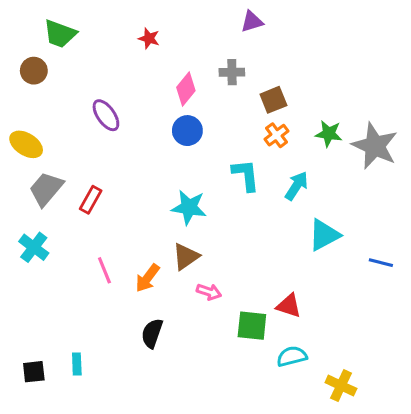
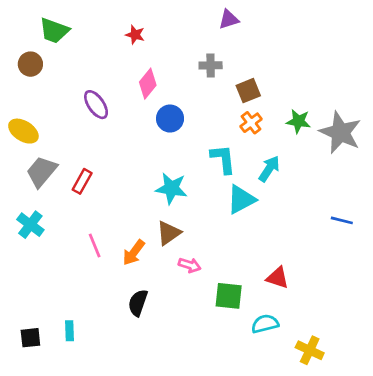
pink diamond: (186, 89) -> (148, 84), moved
cyan triangle: (324, 235) -> (241, 199), moved
blue line: (381, 263) -> (342, 220), moved
red triangle: (289, 306) -> (278, 278), moved

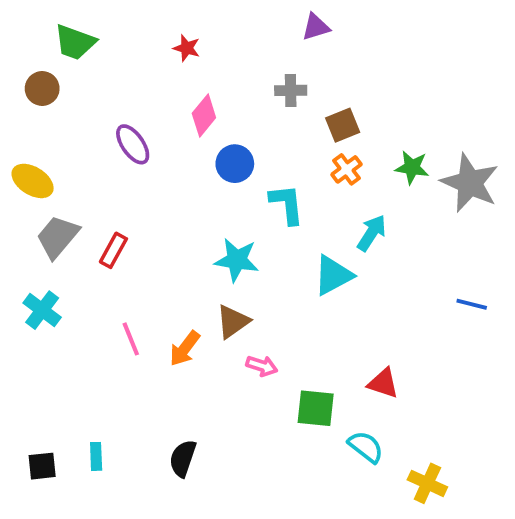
cyan L-shape: (223, 159) -> (287, 204), moved
black semicircle: (138, 303) -> (183, 458), moved
cyan semicircle: (265, 324) -> (366, 447), turned 52

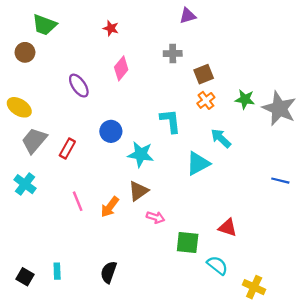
blue circle: (235, 164) -> (111, 131), moved
cyan arrow: (372, 233) -> (221, 138), turned -80
black square: (42, 466) -> (25, 277), turned 36

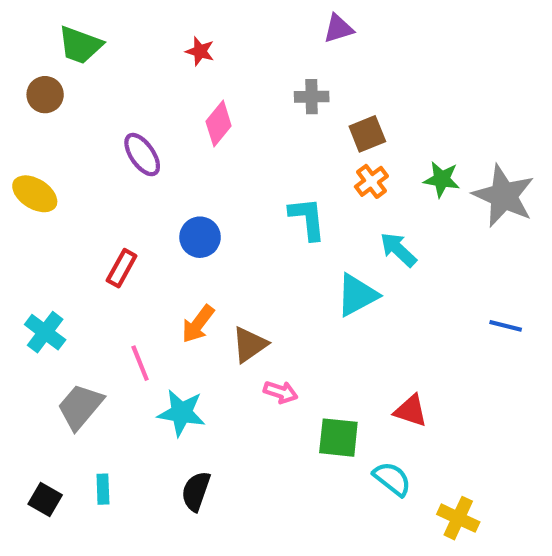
gray trapezoid: (34, 141) -> (80, 407), moved
cyan star: (141, 154) -> (181, 413), moved
orange arrow: (110, 207) -> (198, 324), moved

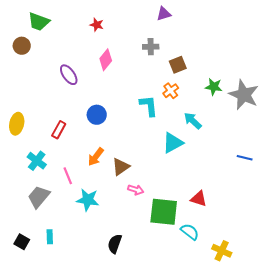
orange cross: (371, 181) -> (171, 91), moved
yellow ellipse: (35, 194) -> (17, 124), moved, turned 70
cyan cross: (45, 332) -> (37, 161), moved
green square: (338, 438) -> (164, 212), size x1.4
black semicircle: (196, 491) -> (115, 244), moved

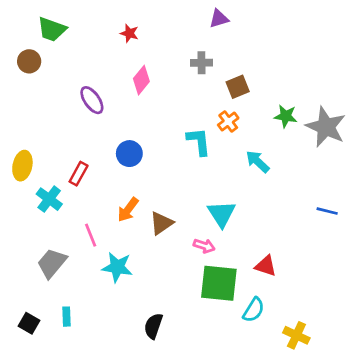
cyan triangle: (173, 143) -> (222, 214), moved, turned -35
cyan cross: (37, 161) -> (49, 199), moved
pink arrow: (136, 190) -> (204, 246), moved
cyan semicircle: (190, 232) -> (254, 310), turned 84

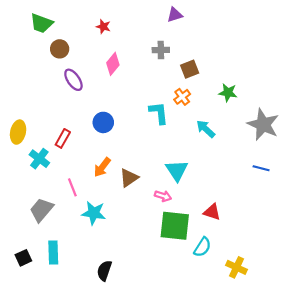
brown circle: (29, 61) -> (60, 49), moved
gray star: (326, 127) -> (263, 125), moved
cyan rectangle: (67, 317) -> (53, 252), size x1.5
black square: (29, 323) -> (23, 258), turned 35
black semicircle: (153, 326) -> (104, 271), moved

